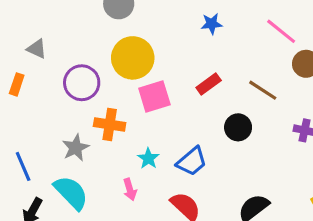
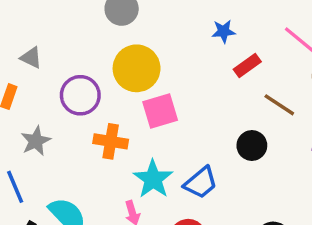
red rectangle: (209, 84) -> (247, 66), moved
gray star: (76, 148) -> (36, 141), moved
cyan star: (148, 158) -> (153, 179), size x1.6

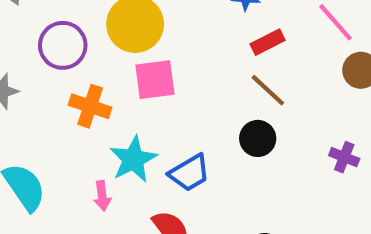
brown line: (279, 105) -> (268, 90), moved

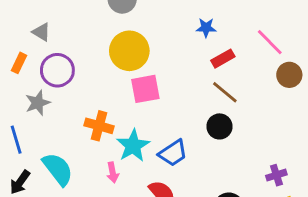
purple circle: (63, 45) -> (57, 70), moved
orange cross: (90, 106) -> (99, 126), moved
purple cross: (344, 157) -> (276, 175), moved, turned -36

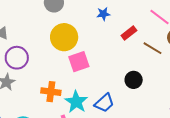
blue star: (206, 28) -> (103, 14), moved
brown line: (225, 92) -> (153, 48), moved

